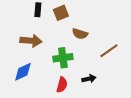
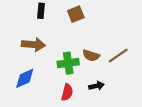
brown square: (61, 13) -> (76, 14), moved
brown semicircle: (80, 34) -> (91, 55), moved

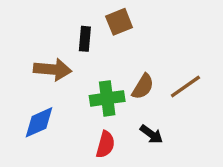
black rectangle: (41, 11) -> (85, 39), moved
brown semicircle: (91, 55) -> (143, 87), turned -77
black arrow: (96, 86) -> (151, 134), turned 48

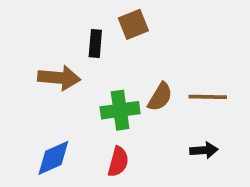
brown line: (185, 87) -> (208, 97), turned 36
blue diamond: (39, 122) -> (53, 158), moved
black arrow: (151, 134) -> (204, 150), moved, turned -40

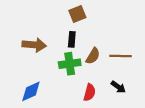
black rectangle: (95, 44) -> (72, 39), moved
black arrow: (204, 150) -> (118, 87), turned 40
red semicircle: (118, 162) -> (90, 92), moved

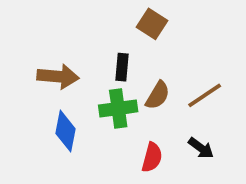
brown square: (77, 14) -> (152, 24), moved, turned -35
brown line: (121, 56) -> (205, 95), turned -35
blue diamond: (31, 91) -> (66, 131), moved, turned -55

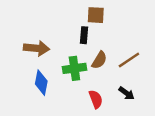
brown square: (152, 24) -> (96, 15), turned -30
black rectangle: (122, 67) -> (84, 35), moved
red semicircle: (152, 157) -> (96, 99), turned -36

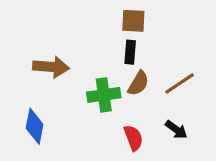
black rectangle: (84, 35) -> (130, 52), moved
blue diamond: (41, 83) -> (35, 126), moved

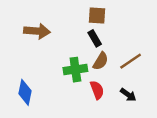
black rectangle: (130, 52) -> (95, 38), turned -35
brown arrow: (51, 67) -> (37, 31), moved
red semicircle: (133, 138) -> (97, 90), moved

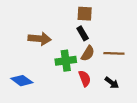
brown arrow: (37, 31) -> (40, 39), moved
brown line: (131, 61) -> (114, 53), turned 36
blue diamond: (25, 92) -> (22, 81), turned -65

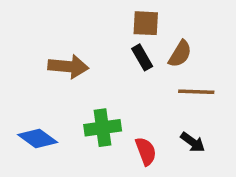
brown semicircle: (88, 53) -> (180, 54), moved
green cross: (66, 61) -> (103, 128), moved
red semicircle: (85, 78) -> (146, 151), moved

